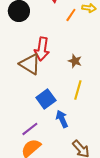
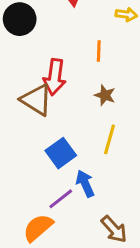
orange line: (71, 15) -> (99, 51), moved, turned -32
purple line: (30, 129) -> (61, 199), moved

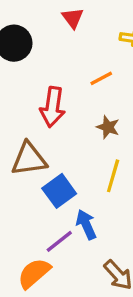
orange line: (99, 51) -> (101, 78), turned 60
brown triangle: (36, 100) -> (29, 159), moved, turned -40

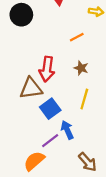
red arrow: (53, 107) -> (47, 69), moved

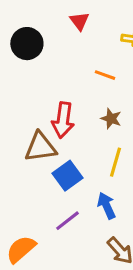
orange line: (77, 37) -> (105, 75), turned 48
blue arrow: (67, 130) -> (107, 206), moved
orange semicircle: (34, 161) -> (21, 249), moved

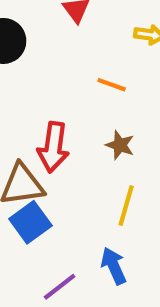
blue square: (67, 176) -> (30, 222), moved

